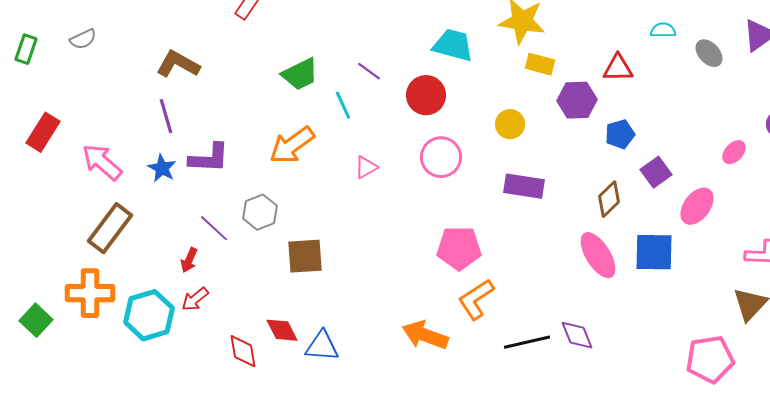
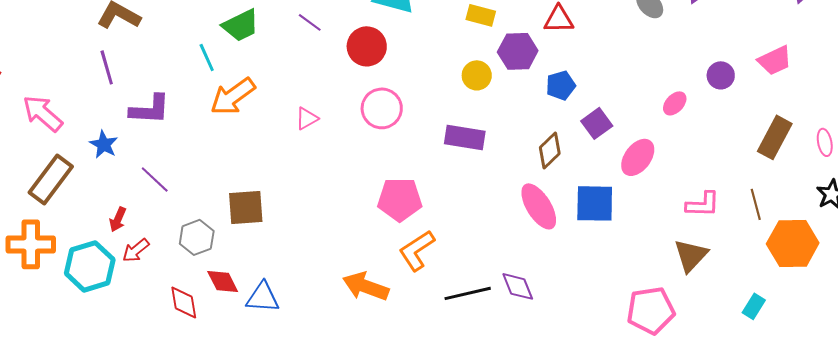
cyan line: (343, 105) -> (207, 57), moved
yellow circle: (510, 124) -> (477, 75), moved
blue star: (162, 168) -> (104, 144), moved
gray hexagon: (260, 212) -> (197, 237), moved
red arrow: (189, 260) -> (118, 219), moved

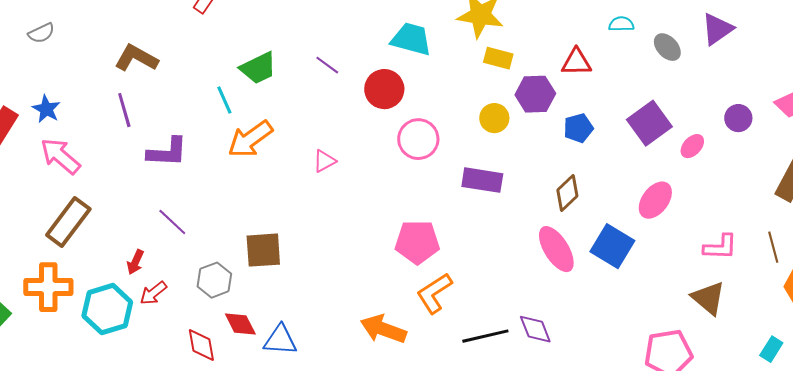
pink circle: (382, 108) -> (418, 139), moved
purple square: (597, 123) -> (649, 123), moved, size x1.4
blue star: (104, 144) -> (46, 109), moved
blue square: (595, 203) -> (612, 246), turned 30
brown triangle: (691, 255) -> (708, 298), turned -33

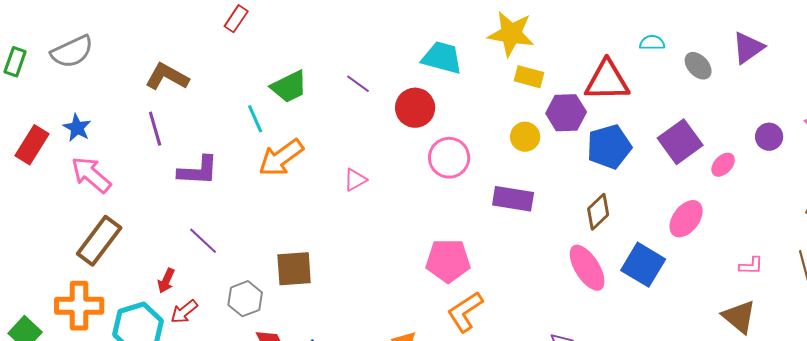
gray semicircle: (41, 33) -> (72, 52), size x1.6
red triangle: (576, 62) -> (607, 81), size x1.5
blue pentagon: (578, 128) -> (609, 147), size x1.5
pink L-shape: (720, 247) -> (751, 266), size x0.7

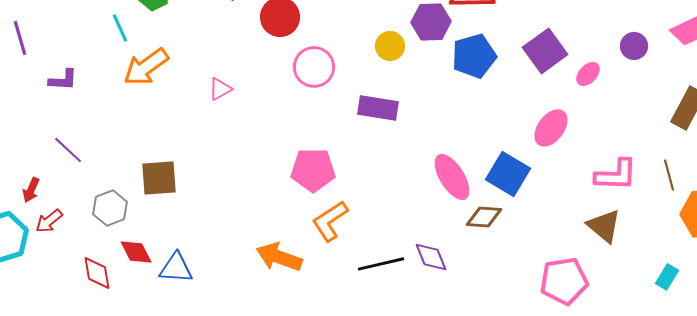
purple L-shape: (198, 171) -> (63, 80), size x0.7
brown diamond: (598, 212) -> (484, 217), moved, turned 48
pink L-shape: (751, 266) -> (616, 175), size x1.8

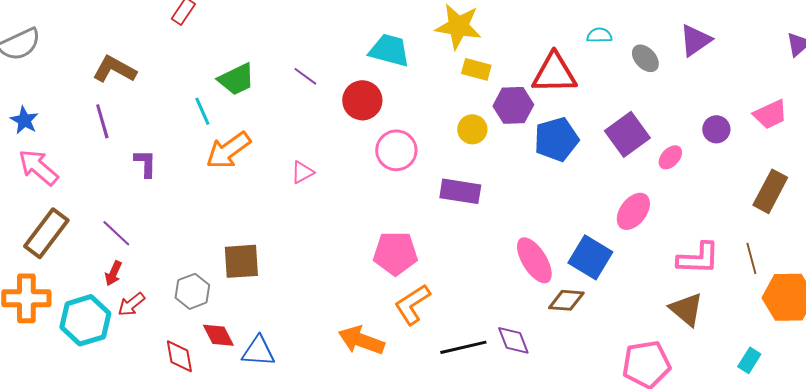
purple L-shape: (63, 80) -> (145, 163), turned -92
purple line: (68, 150) -> (116, 233), moved

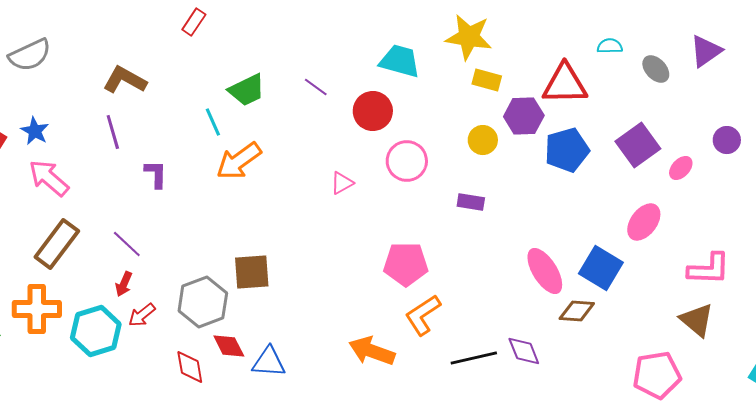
pink triangle: (302, 172) -> (342, 183), moved
purple rectangle: (460, 191) -> (471, 202), size x0.7
gray hexagon: (192, 291) -> (203, 302), size x1.4

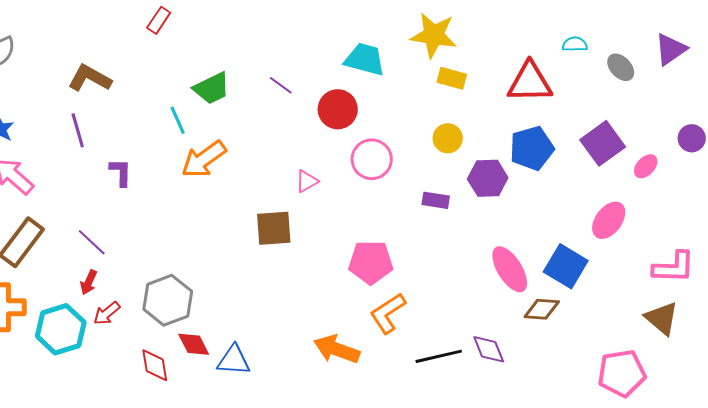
purple hexagon: (524, 116) -> (488, 178), moved
brown square: (252, 272) -> (274, 228), moved

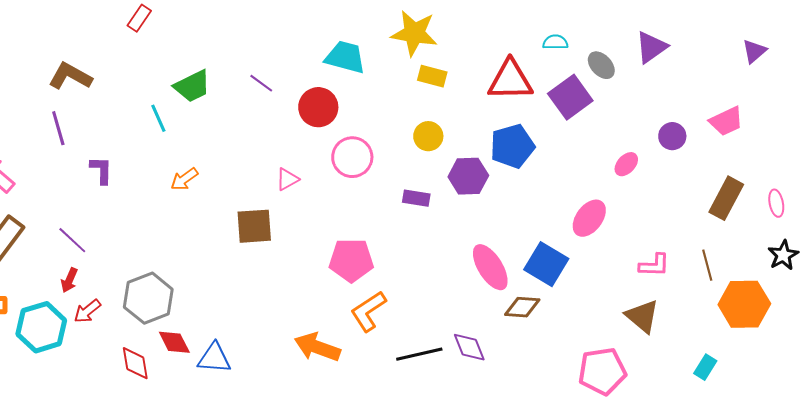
purple square: (603, 143) -> (570, 97), moved
orange arrow: (204, 159) -> (184, 179), moved, size x0.6
pink L-shape: (674, 267) -> (654, 265), size x0.7

